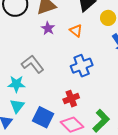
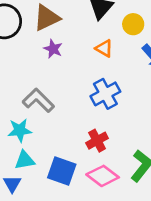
orange triangle: (76, 31) -> (104, 48), moved
cyan triangle: (17, 106) -> (25, 160), turned 49

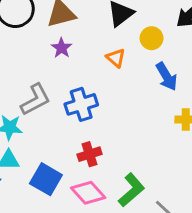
blue cross: (105, 94) -> (81, 104), moved
gray L-shape: (38, 100) -> (35, 100), turned 96

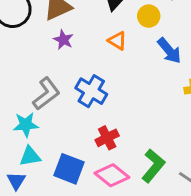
blue cross: (81, 104) -> (91, 91), turned -32

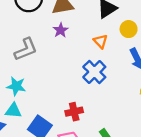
blue cross: (91, 91) -> (94, 72), moved
gray L-shape: (46, 94) -> (26, 49), moved

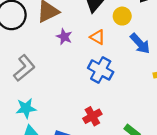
purple star: (61, 30) -> (64, 37), moved

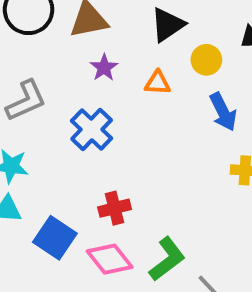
orange triangle: (98, 37) -> (158, 83), turned -42
blue cross: (101, 70) -> (92, 130), moved

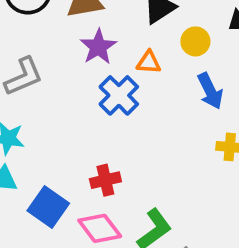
purple star: (104, 68) -> (98, 47), size x1.4
blue cross: (92, 130) -> (119, 95), moved

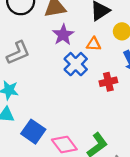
red cross: (105, 180) -> (108, 82), moved

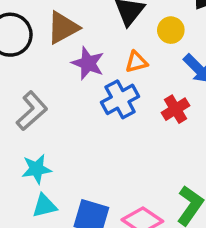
blue cross: (76, 64) -> (120, 99), turned 35

